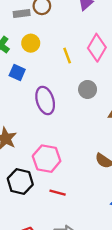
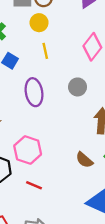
yellow circle: (31, 43) -> (39, 23), moved
yellow line: (67, 56) -> (45, 51), moved

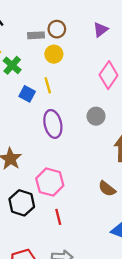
yellow line: (45, 51) -> (48, 85), moved
red line: (34, 185) -> (58, 217), turned 56

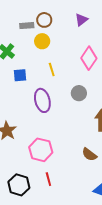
yellow line: (48, 85) -> (52, 69), moved
blue square: (27, 94) -> (20, 75), turned -32
black hexagon: (22, 203) -> (19, 185), moved

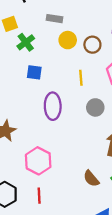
brown circle: (44, 20) -> (92, 45), moved
yellow line: (52, 69) -> (81, 78), moved

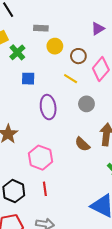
brown circle: (92, 45) -> (78, 56), moved
yellow line: (81, 78) -> (71, 79), turned -48
brown semicircle: (91, 179) -> (82, 144), moved

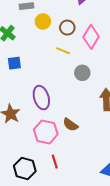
blue square: (28, 79) -> (14, 63), moved
purple ellipse: (48, 107) -> (41, 98), moved
brown semicircle: (82, 144) -> (70, 125), moved

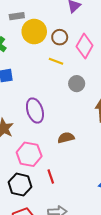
yellow circle: (43, 21) -> (34, 32), size x1.5
brown semicircle: (70, 125) -> (66, 138), turned 133
pink hexagon: (46, 132) -> (29, 154), moved

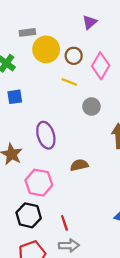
red line: (51, 176) -> (64, 223), moved

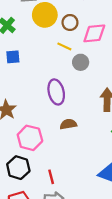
pink diamond: (101, 66) -> (94, 33), turned 50
gray circle: (91, 107) -> (81, 62), moved
purple ellipse: (46, 135) -> (56, 92), moved

